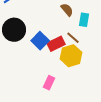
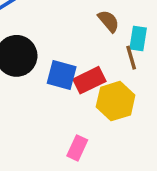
brown line: (73, 38) -> (131, 58), moved, turned 32
blue square: (40, 41) -> (62, 75), turned -30

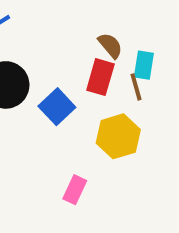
blue square: (62, 75) -> (57, 107), turned 32
red rectangle: (89, 80) -> (100, 77), moved, turned -48

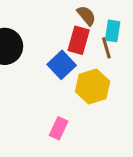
blue square: (57, 107) -> (62, 65), moved

